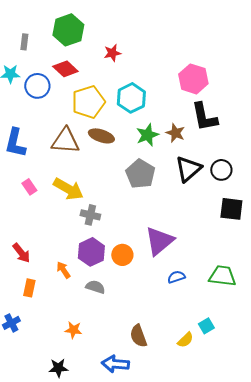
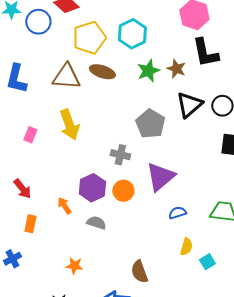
gray pentagon: (140, 174) -> (150, 124), moved
pink rectangle: (29, 187) -> (30, 135), moved, turned 56
yellow arrow: (68, 189) -> (69, 125), turned 40
gray cross: (90, 215) -> (120, 155), moved
yellow semicircle: (185, 340) -> (186, 247), moved, turned -30

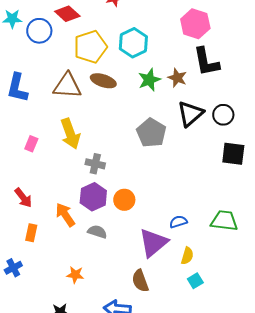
gray cross: (120, 155) -> (95, 164), moved
purple triangle: (160, 177) -> (153, 243), moved
orange arrow: (64, 206) -> (65, 215), size x1.4
cyan square: (207, 262) -> (195, 281), moved

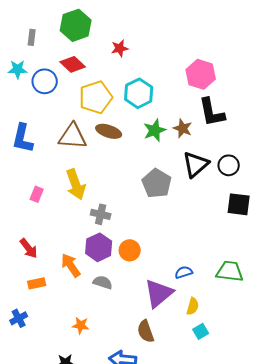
orange rectangle: (31, 233) -> (37, 283), turned 66

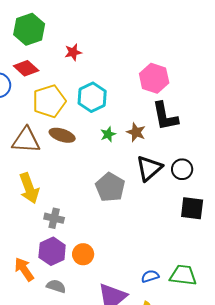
green star: (155, 130) -> (108, 134), size x0.7
blue semicircle: (184, 272) -> (150, 276), moved

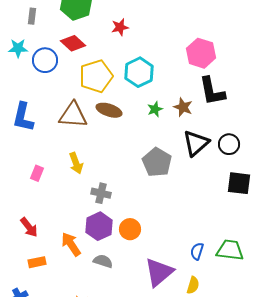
yellow arrow: (29, 188) -> (76, 163), size x0.7
blue semicircle: (150, 276) -> (197, 251), turned -54

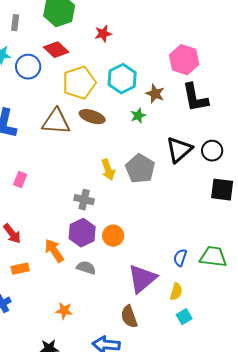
brown star: (183, 107) -> (155, 94), moved
yellow arrow: (76, 163) -> (108, 170), moved

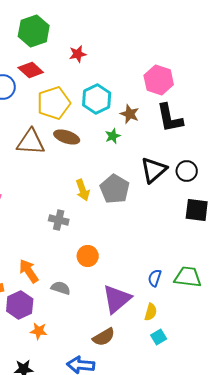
purple hexagon: (82, 233) -> (20, 305), moved
brown semicircle: (129, 317) -> (104, 337), turned -100

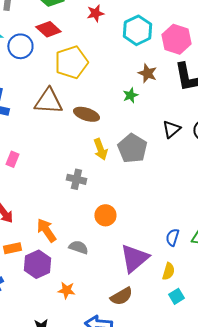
cyan hexagon: (97, 99) -> (137, 30), moved
brown ellipse: (67, 137) -> (86, 114), moved
black triangle: (154, 170) -> (171, 129), size x0.7
orange star: (39, 331) -> (66, 290), moved

